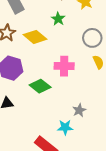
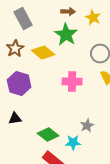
green star: (58, 19) -> (66, 34), size x1.6
green diamond: (40, 86) -> (48, 134), moved

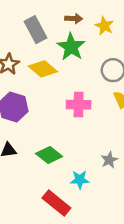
gray rectangle: (23, 18) -> (36, 30), moved
gray star: (87, 126) -> (109, 160), moved
green diamond: (48, 134) -> (49, 155), moved

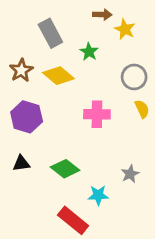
brown arrow: (74, 19) -> (102, 15), moved
green star: (71, 47) -> (89, 52), size x0.6

